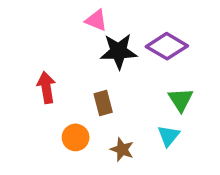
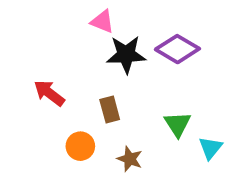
red arrow: (46, 88) -> (49, 93), turned -44
green triangle: (181, 100) -> (177, 124), moved
cyan triangle: (169, 136) -> (210, 148), moved

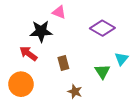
black star: (126, 55) -> (41, 31), moved
orange circle: (80, 146) -> (21, 84), moved, size x1.5
cyan triangle: (210, 148) -> (121, 59), moved

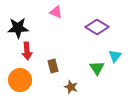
black star: (41, 31) -> (18, 28), moved
red arrow: (28, 54) -> (27, 51), turned -132
brown rectangle: (63, 63) -> (53, 66), moved

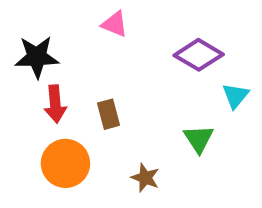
cyan triangle: (115, 56) -> (235, 96), moved
brown rectangle: (53, 66) -> (108, 114), moved
orange circle: (20, 80) -> (65, 163), moved

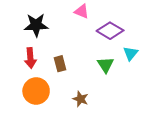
pink triangle: (115, 24) -> (82, 11), moved
black star: (37, 57) -> (36, 25), moved
green triangle: (199, 139) -> (105, 65), moved

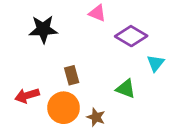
red arrow: (30, 58) -> (27, 96), moved, turned 78
green triangle: (105, 65) -> (126, 89), moved, turned -36
orange circle: (36, 91) -> (64, 108), moved

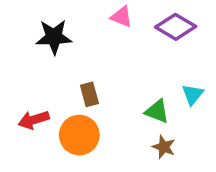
purple diamond: (131, 36) -> (176, 27), moved
cyan triangle: (155, 63) -> (193, 94), moved
brown star: (96, 117) -> (164, 147), moved

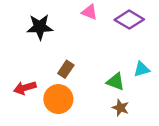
brown rectangle: (89, 94) -> (66, 69), turned 49
cyan triangle: (193, 94) -> (142, 69), turned 35

